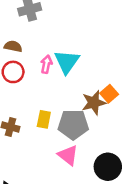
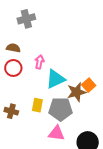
cyan triangle: (67, 62) -> (55, 79), moved, turned 30
pink triangle: (68, 155) -> (56, 133), turned -30

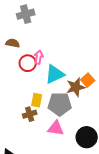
red circle: (13, 68) -> (28, 63), moved
brown cross: (11, 111) -> (30, 114), moved, turned -32

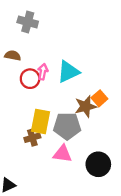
gray cross: (26, 14) -> (28, 22), turned 30
cyan triangle: (55, 74) -> (68, 72), moved
yellow rectangle: (37, 100) -> (40, 121), size x1.5

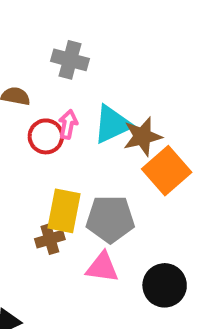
gray cross: (28, 22) -> (70, 60), moved
orange square: (99, 98) -> (167, 171), size x1.6
brown star: (86, 106) -> (142, 136), moved

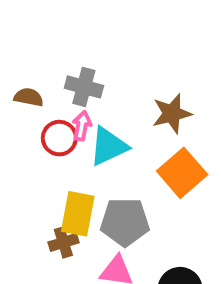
gray cross: (70, 60) -> (84, 87), moved
cyan triangle: (112, 124) -> (108, 146), moved
brown star: (142, 136) -> (172, 114), moved

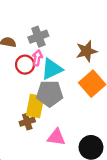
gray cross: (84, 87) -> (38, 37), turned -36
gray pentagon: (125, 222) -> (50, 94), moved

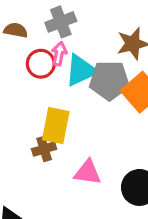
gray pentagon: (50, 94) -> (109, 80), moved

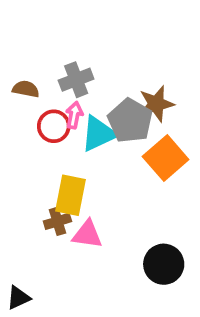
gray pentagon: (109, 80) -> (130, 121), moved, turned 30
pink triangle: (88, 172) -> (87, 234), moved

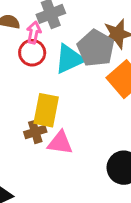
pink arrow: (74, 115) -> (34, 33), moved

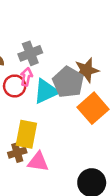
pink arrow: (34, 33) -> (26, 77), moved

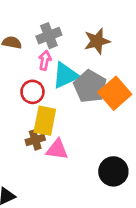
brown star: (86, 70) -> (97, 41), moved
gray pentagon: (68, 82) -> (90, 86), moved
red circle: (15, 86) -> (32, 92), moved

